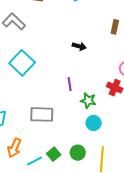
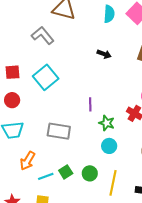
black arrow: (79, 46) -> (104, 54), moved

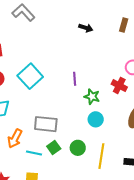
cyan square: (46, 77) -> (30, 76), moved
gray rectangle: (59, 131) -> (46, 124), moved
cyan line: (46, 176) -> (34, 153), turned 35

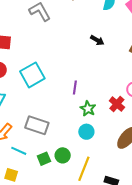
green square: (54, 148) -> (44, 159), moved

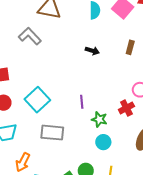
red cross: (117, 104) -> (126, 108), turned 35
gray rectangle: (37, 125) -> (52, 133), moved

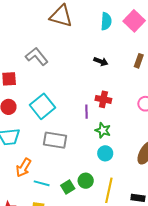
gray L-shape: (30, 36) -> (37, 56), moved
red cross: (126, 108) -> (103, 99), moved, turned 35

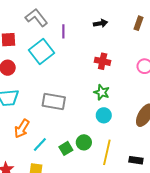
black arrow: (101, 61) -> (100, 23), turned -32
cyan square: (42, 106) -> (42, 52), moved
purple line: (87, 112) -> (63, 31), moved
cyan line: (42, 183) -> (40, 145), turned -63

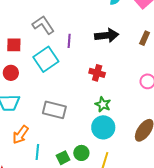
black arrow: (100, 23) -> (107, 35), size x1.6
red cross: (103, 61) -> (97, 73), moved
cyan circle: (104, 115) -> (103, 127), size x1.5
cyan line: (40, 145) -> (37, 152), turned -42

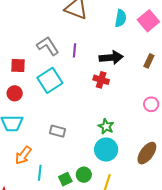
purple line: (69, 41) -> (75, 50), moved
red cross: (97, 73) -> (101, 80), moved
gray rectangle: (54, 110) -> (57, 131), size x0.7

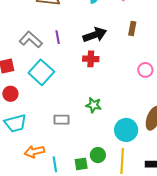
green star: (106, 126) -> (93, 105), moved
cyan circle: (106, 150) -> (126, 130), moved
orange arrow: (23, 155) -> (34, 152), turned 54
green square: (65, 179) -> (81, 164), turned 32

